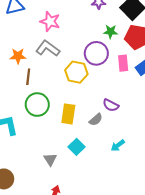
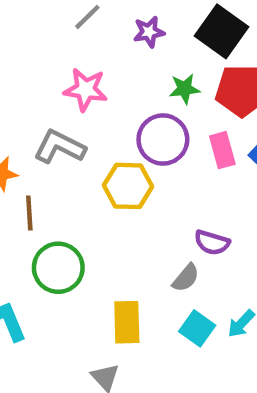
pink star: (50, 21) -> (86, 89), moved
yellow rectangle: (68, 114) -> (127, 322), moved
cyan square: (76, 147) -> (197, 328), moved

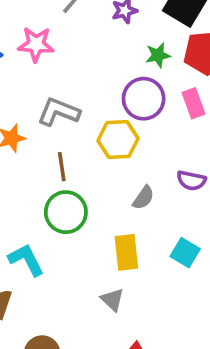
pink star: (86, 89) -> (36, 44), moved
brown line: (29, 213) -> (62, 167), moved
gray semicircle: (186, 278) -> (143, 198), moved

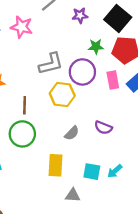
gray L-shape: (59, 112) -> (51, 64), moved, turned 135
cyan square: (185, 253) -> (92, 172), turned -30
gray triangle: (112, 300) -> (73, 195), moved, turned -49

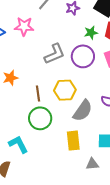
yellow hexagon: (62, 95) -> (65, 90), moved
gray semicircle: (72, 133) -> (83, 111), size x1.6

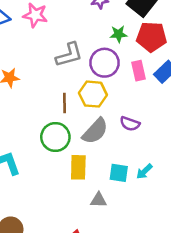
yellow hexagon: (65, 90) -> (93, 94), moved
brown line: (38, 93) -> (65, 103), moved
green circle: (40, 118) -> (55, 137), moved

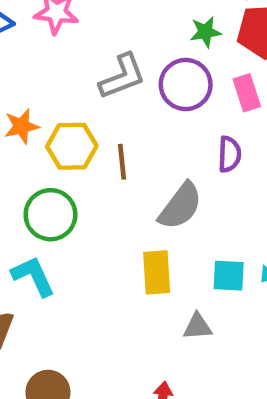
yellow hexagon: (93, 94) -> (72, 146), moved
purple semicircle: (130, 124) -> (229, 154), moved, turned -102
green circle: (55, 137) -> (50, 215), moved

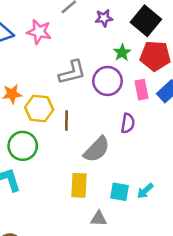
green star: (206, 32) -> (122, 52), turned -30

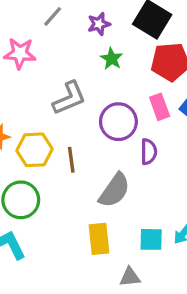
green star: (122, 52) -> (112, 59), moved
purple circle: (107, 81) -> (118, 122), moved

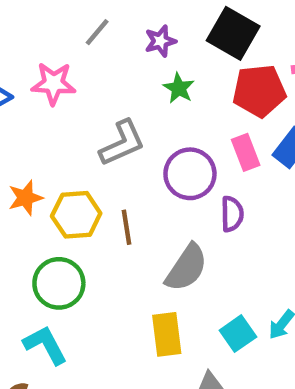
cyan square: (151, 239) -> (238, 334), turned -35

